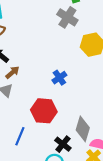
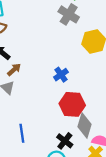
red hexagon: (44, 111) -> (72, 104), moved
blue line: (20, 136) -> (22, 133), turned -30

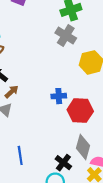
blue cross: (61, 75) -> (59, 96), turned 32
red hexagon: (72, 104) -> (80, 110), moved

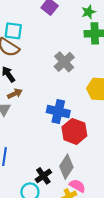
gray cross: (66, 36) -> (64, 62), moved
blue cross: (59, 96) -> (58, 111), size x1.5

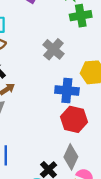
blue cross: (58, 111) -> (67, 90), moved

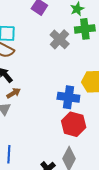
gray cross: (53, 49) -> (60, 39), moved

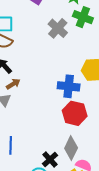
green cross: (85, 29) -> (83, 17), turned 30

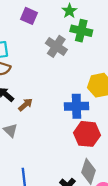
brown arrow: (13, 84) -> (26, 105), moved

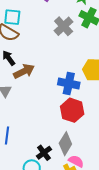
brown arrow: (26, 105) -> (24, 71), size x1.5

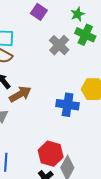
red hexagon: (72, 110) -> (51, 154), moved

